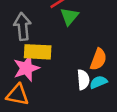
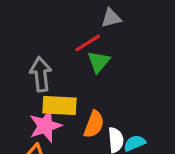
orange semicircle: (98, 59) -> (94, 124), moved

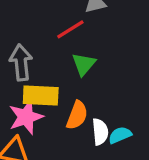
green triangle: (99, 62) -> (84, 64), moved

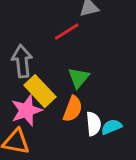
green triangle: (84, 64) -> (79, 78), moved
yellow rectangle: (41, 95) -> (40, 91), turned 44

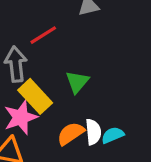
red line: (67, 31) -> (43, 35), moved
orange semicircle: (73, 109) -> (71, 134), moved, turned -145

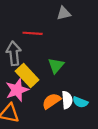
red line: (43, 35) -> (33, 33), turned 36
cyan semicircle: (113, 135) -> (80, 102), turned -136

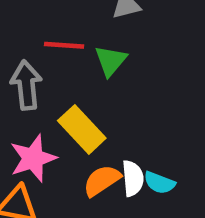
green triangle: (56, 66) -> (111, 61), moved
yellow rectangle: (27, 76) -> (82, 129), moved

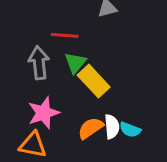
green triangle: (111, 61) -> (75, 63), moved
yellow rectangle: (82, 129) -> (94, 81), moved

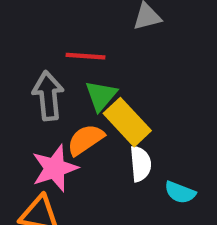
white semicircle: (112, 127) -> (140, 164), moved
orange semicircle: (91, 128) -> (86, 140), moved

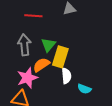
red line: (86, 56) -> (33, 16), moved
yellow rectangle: (127, 122) -> (60, 57), turned 60

